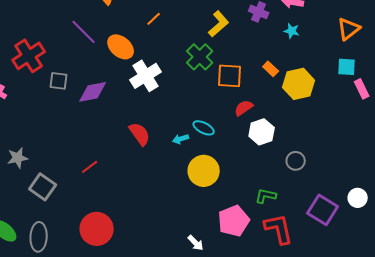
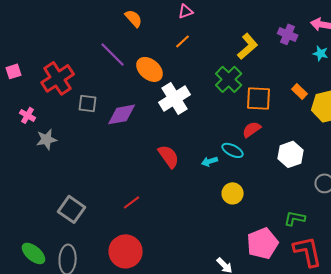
red semicircle: (244, 108) -> (252, 129), moved
gray star: (18, 158) -> (47, 139), moved
red line: (90, 167) -> (132, 202), moved
yellow circle: (204, 171) -> (233, 193), size x0.7

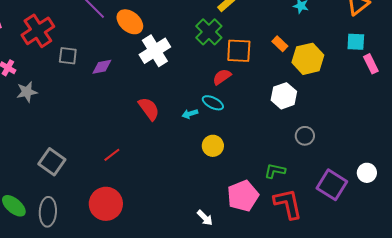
purple diamond: (122, 114) -> (102, 67), size x0.7
red semicircle: (252, 129) -> (222, 77), moved
white hexagon: (291, 154) -> (284, 96), moved

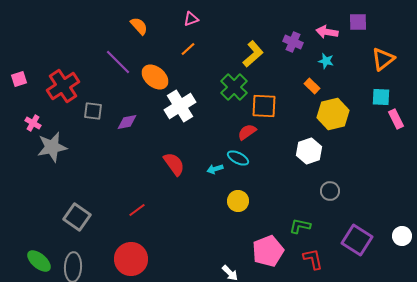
orange rectangle: (280, 44) -> (312, 86), moved
gray star: (27, 92) -> (52, 147), size x1.4
white circle: (367, 173) -> (402, 236), moved
red L-shape: (288, 204) -> (313, 259), size x0.7

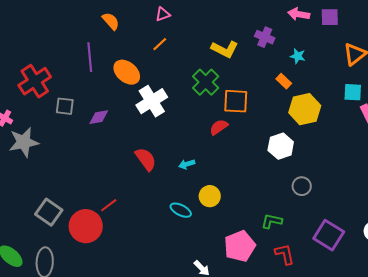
pink arrow: (327, 32) -> (299, 14), moved
yellow L-shape: (253, 54) -> (225, 49), turned 68
purple line: (118, 62) -> (90, 57), turned 40
cyan ellipse: (238, 158) -> (181, 210), moved
red circle: (131, 259) -> (86, 226), moved

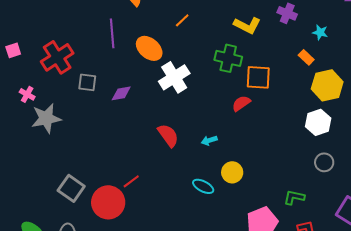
green cross: (206, 82) -> (228, 58), turned -32
white hexagon: (281, 146) -> (318, 122), moved

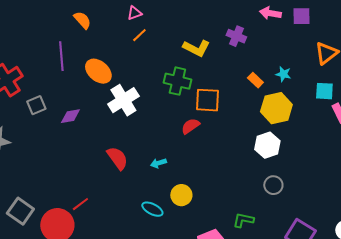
orange line: (182, 20) -> (139, 35), moved
cyan star: (320, 32) -> (283, 74), moved
gray square: (87, 82) -> (36, 105), turned -30

